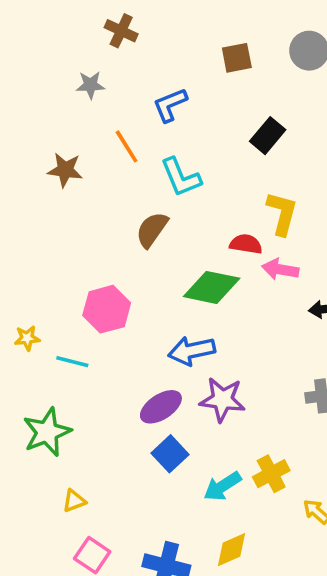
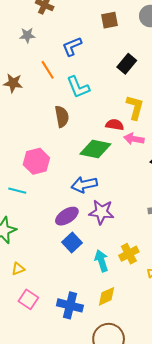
brown semicircle: (152, 230) -> (62, 117), turned 135
cyan arrow: (222, 486) -> (101, 261), turned 105

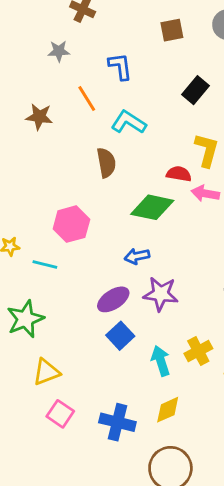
blue L-shape: (72, 46) -> (120, 66), turned 105
cyan L-shape: (78, 87) -> (129, 122), turned 145
blue arrow: (84, 185) -> (137, 256), size x0.7
yellow triangle: (18, 269) -> (46, 372), size x1.5

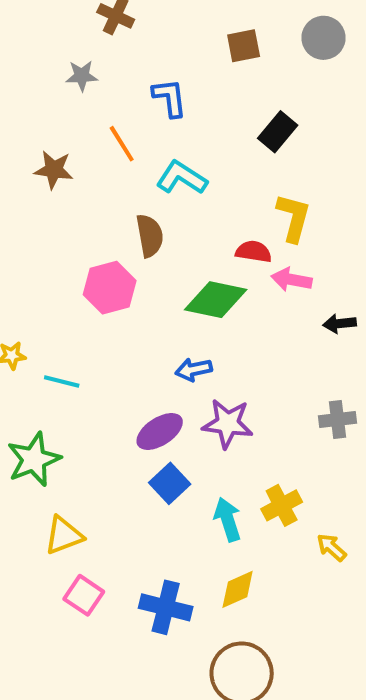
pink hexagon: (71, 224) -> (110, 288), moved

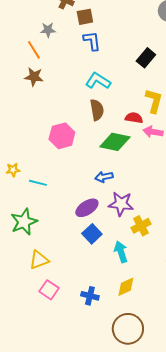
brown square: (244, 46) -> (85, 17), moved
orange line: (122, 144) -> (34, 50), moved
brown semicircle: (150, 236) -> (97, 110), moved
yellow cross: (282, 505) -> (141, 226), moved
blue cross: (166, 607) -> (90, 296), size x0.7

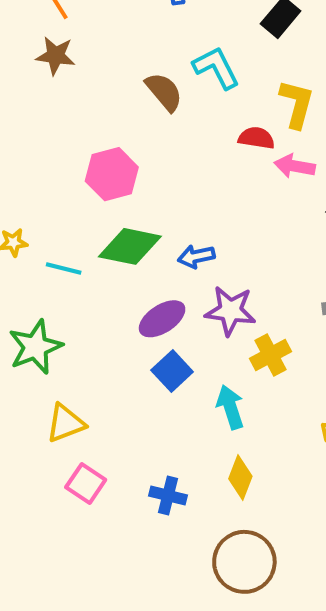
cyan L-shape: (98, 81) -> (216, 68), moved, turned 30
brown semicircle: (97, 110) -> (164, 92), moved, turned -30
green diamond: (115, 142) -> (130, 246), moved
yellow diamond: (126, 287) -> (240, 477), turned -45

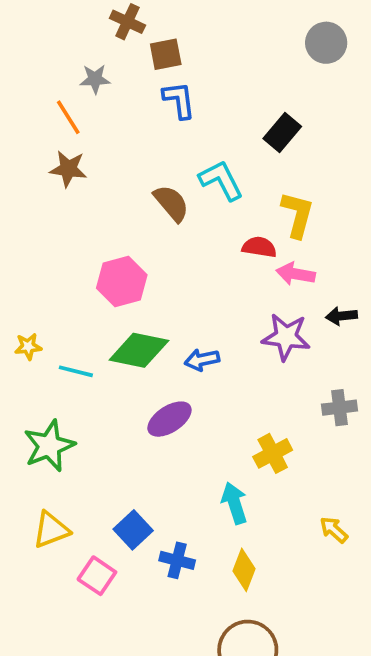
purple star: (230, 311) -> (286, 337), moved
blue square: (172, 371) -> (133, 530), moved
yellow triangle: (66, 423) -> (51, 530), moved
blue cross: (168, 496) -> (177, 560), moved

